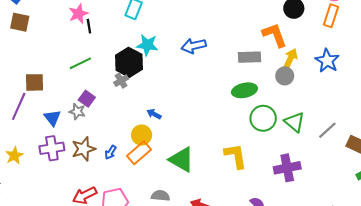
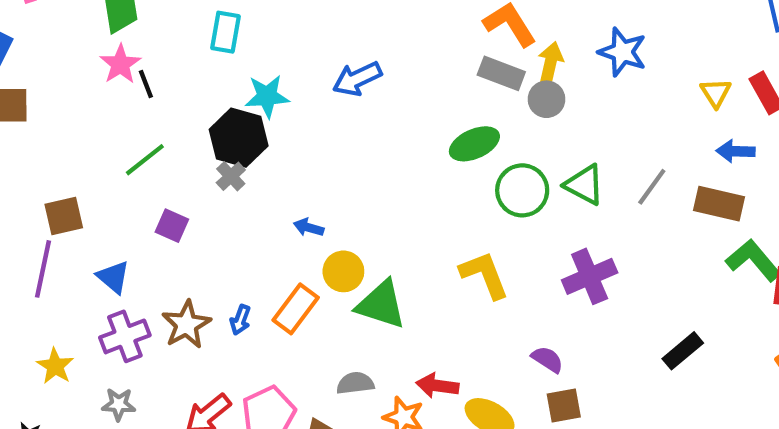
gray rectangle: (249, 57) -> (501, 73), moved, turned 35
gray star: (77, 111) -> (119, 404), moved
yellow circle: (142, 135) -> (343, 271), moved

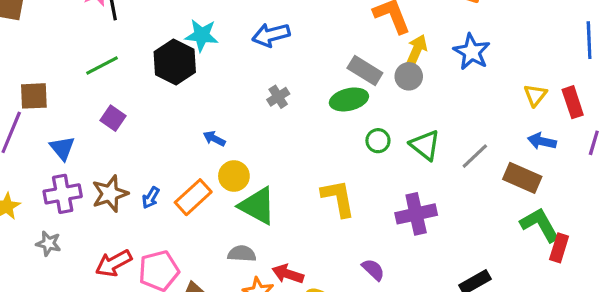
gray rectangle: (501, 73) -> (365, 71), moved
gray cross: (231, 176) -> (278, 97), moved
green circle: (522, 190) -> (378, 141), size x0.6
gray semicircle: (355, 383) -> (242, 254), moved

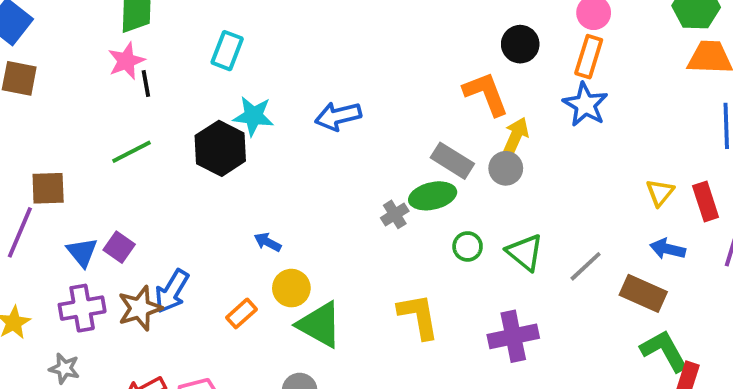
blue star: (472, 52) -> (585, 105), moved
gray cross: (278, 97) -> (395, 214), moved
purple square: (113, 118) -> (119, 247), moved
orange rectangle: (193, 197) -> (241, 313), size x0.7
blue arrow: (151, 198) -> (172, 291), moved, size x1.6

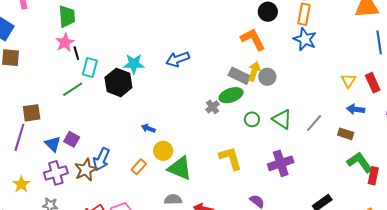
cyan rectangle: (227, 51) -> (90, 68), moved
yellow arrow: (516, 136) -> (254, 71), moved
brown rectangle: (643, 293) -> (346, 134), size x0.7

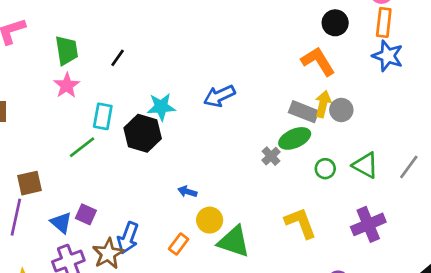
black line: (76, 53) -> (118, 58), moved, turned 56

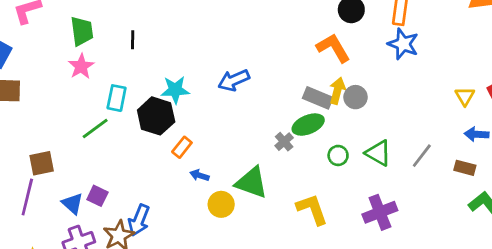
black line: (118, 58) -> (133, 40), turned -36
green triangle: (234, 242) -> (251, 183), moved
orange rectangle: (179, 244) -> (182, 147), moved

